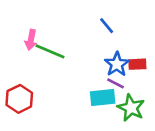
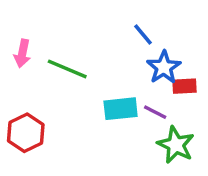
pink arrow: (31, 40) -> (22, 53), moved
blue star: (117, 64) -> (164, 67), moved
cyan rectangle: (103, 98) -> (121, 109), moved

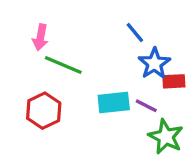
pink arrow: (22, 53) -> (40, 37), moved
red hexagon: (26, 133) -> (44, 111), moved

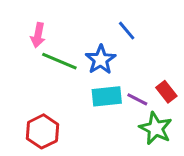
blue star: (154, 63) -> (101, 60), moved
red rectangle: (174, 81) -> (166, 92), moved, turned 55
red hexagon: (44, 111) -> (43, 131), moved

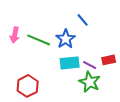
pink arrow: (38, 35) -> (15, 35), moved
red rectangle: (166, 92) -> (109, 60), turned -64
green star: (156, 128) -> (90, 82), moved

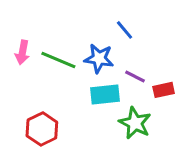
blue star: (66, 39) -> (99, 58), turned -30
purple line: (90, 65) -> (135, 76), moved

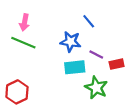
pink arrow: (22, 52) -> (24, 22), moved
green line: (58, 60) -> (23, 43), moved
red hexagon: (42, 129) -> (17, 92), moved

